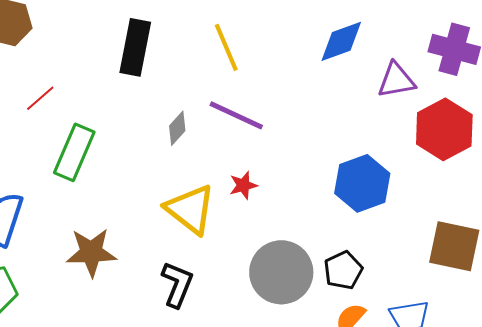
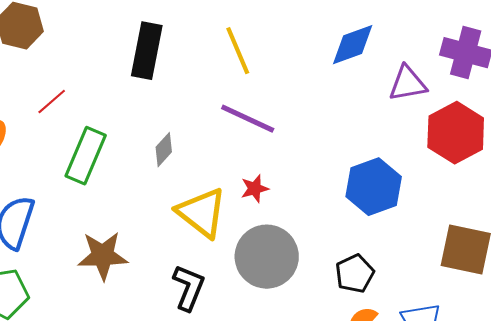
gray diamond: (177, 128) -> (164, 150), moved
gray circle: (281, 272) -> (267, 257), moved

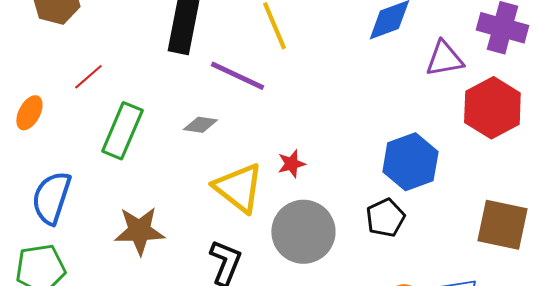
purple line: (248, 119) -> (237, 76), moved
gray diamond: (164, 150) -> (200, 125), turned 56
black pentagon: (355, 274) -> (385, 218), moved

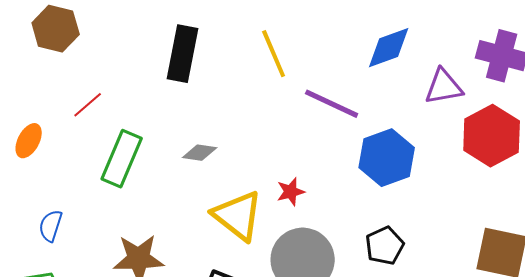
purple line: (237, 76) -> (332, 104), moved
blue hexagon: (410, 162) -> (387, 158), moved
blue semicircle: (51, 198) -> (51, 226), size x0.6

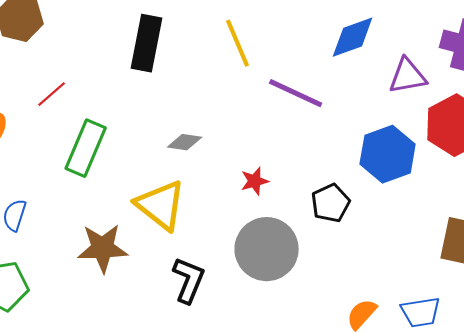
gray diamond: (200, 153) -> (185, 142), moved
blue hexagon: (387, 158) -> (388, 154), moved
yellow triangle: (238, 216) -> (161, 205), moved
black pentagon: (385, 246) -> (331, 203), moved

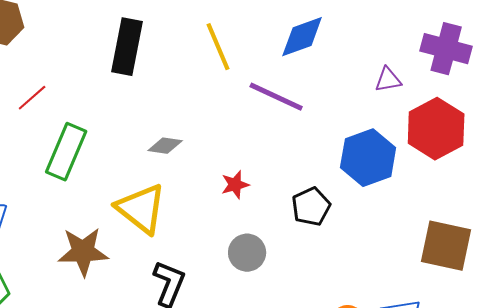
blue diamond: (353, 37) -> (302, 37), moved
purple triangle: (408, 76) -> (388, 80), size x0.7
gray circle: (267, 249) -> (247, 253), size x0.6

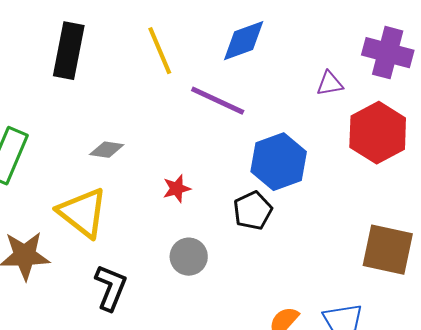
blue hexagon: (368, 158) -> (279, 162), moved

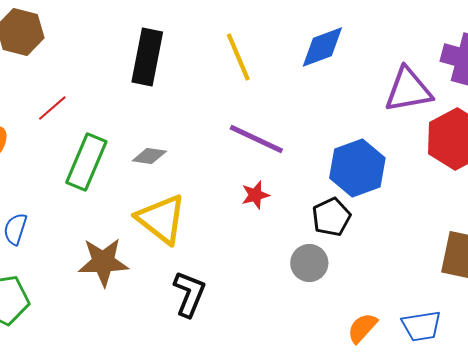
purple triangle: (330, 84) -> (408, 90), size x1.8
purple line: (218, 101) -> (256, 139), moved
gray diamond: (107, 150) -> (149, 156), moved
gray circle: (189, 257) -> (309, 263), moved

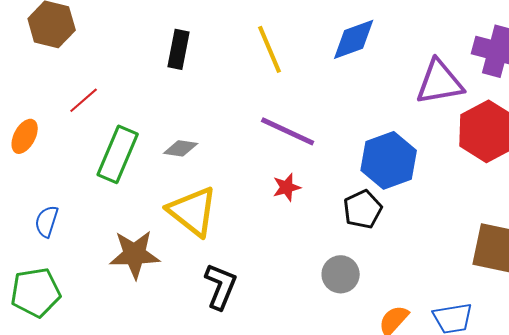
black rectangle: (147, 57) -> (179, 49), size x0.7
gray circle: (309, 263) -> (341, 274), moved

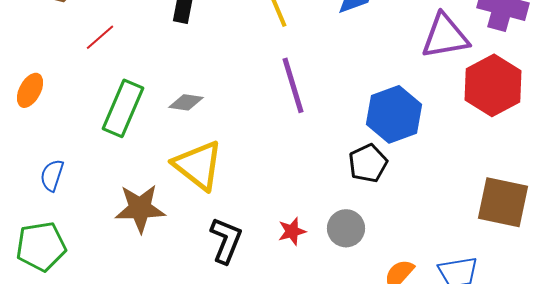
red line: (84, 100) -> (100, 37), moved
purple line: (288, 131) -> (293, 85), turned 48
red star: (287, 187) -> (292, 231), moved

